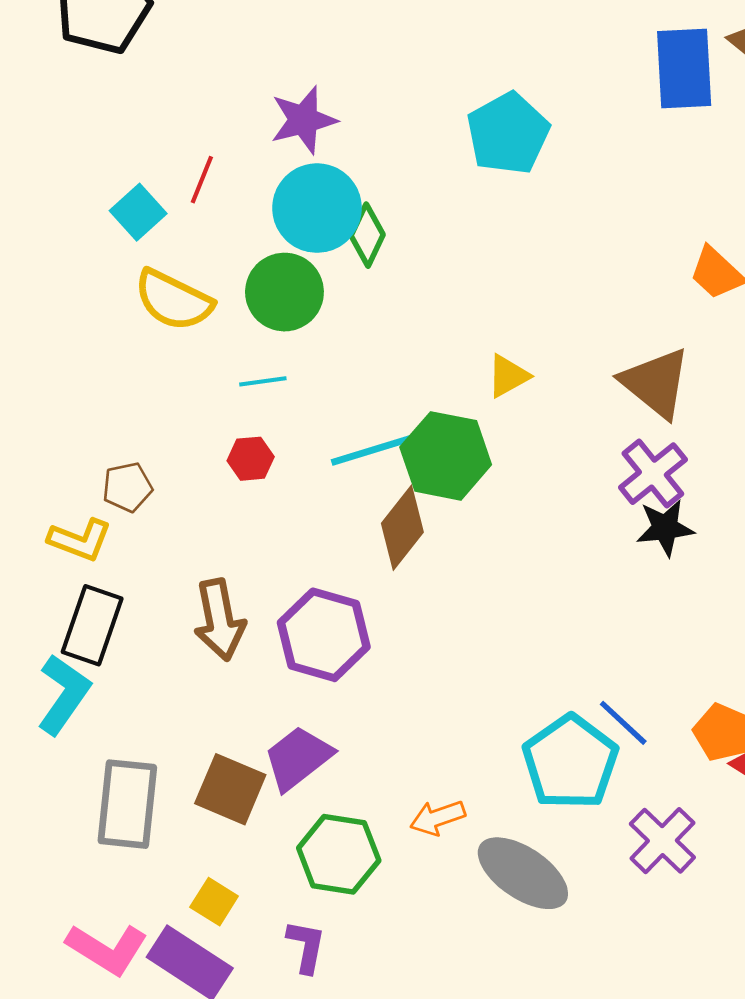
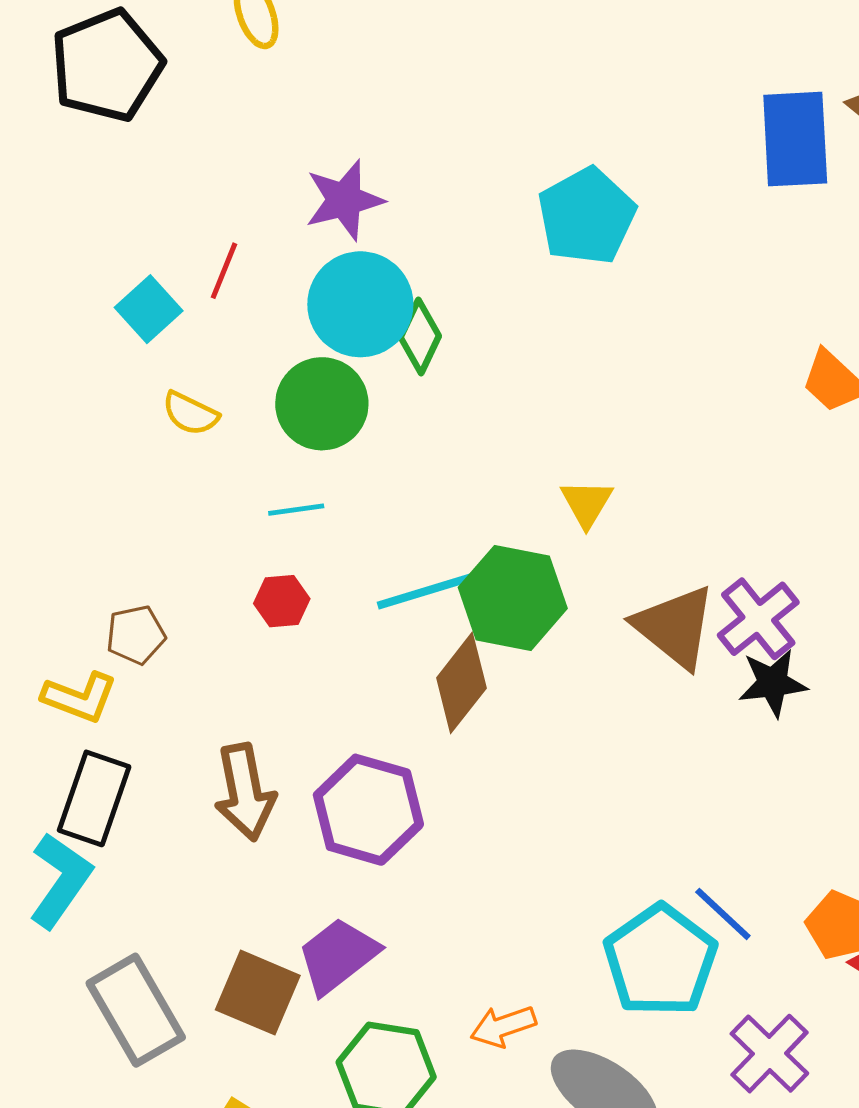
yellow semicircle: (173, 300) -> (190, 413), size x0.6
yellow triangle: (508, 376) -> (587, 503), turned -30
brown triangle: (656, 383) -> (675, 627), moved
gray rectangle: (127, 804) -> (136, 1010), turned -36

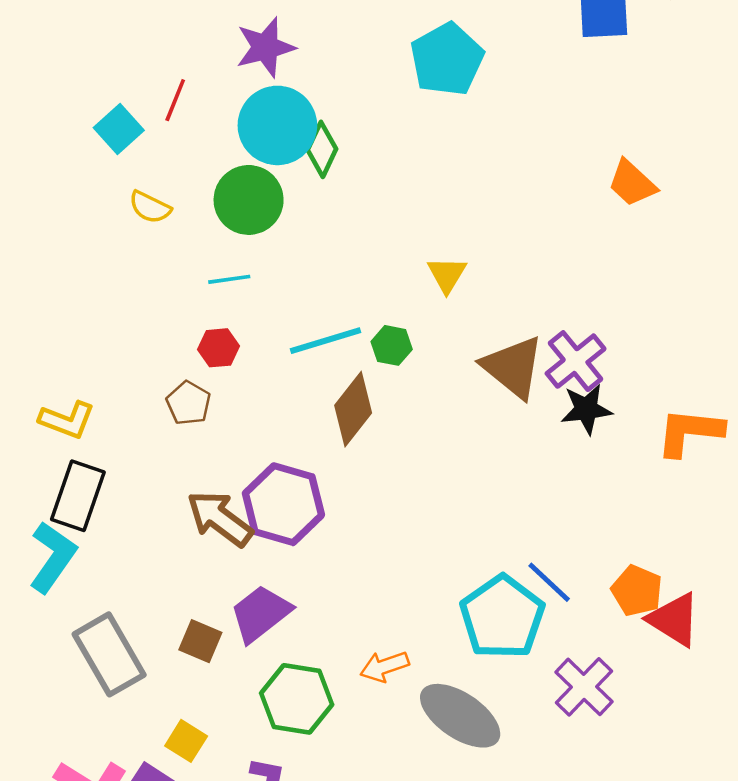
green hexagon: (513, 598) -> (392, 345), size x0.5
brown pentagon: (136, 635) -> (188, 403), moved, turned -30
brown arrow: (245, 792) -> (220, 519), moved, turned 138
brown square: (258, 993) -> (200, 641), size x0.7

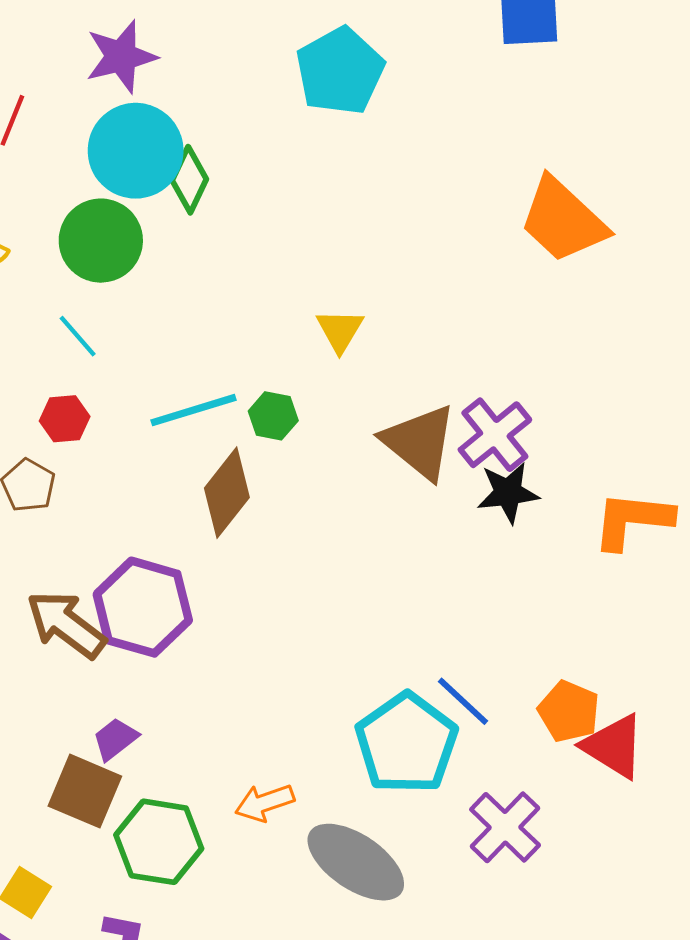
orange trapezoid: (632, 183) -> (563, 220), size x1.5
cyan line: (229, 279) -> (78, 336), turned 57
purple trapezoid: (261, 614) -> (115, 739), size x0.6
brown square: (200, 641) -> (85, 791), moved, size x1.4

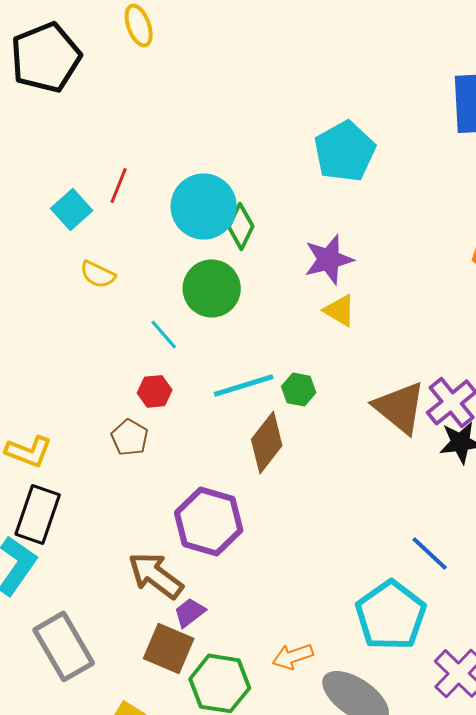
purple star: (121, 57) -> (329, 259), moved
green circle: (101, 241) -> (212, 288), moved
yellow triangle: (340, 330) -> (340, 310), moved, turned -30
brown arrow: (66, 624) -> (156, 575), moved
blue line: (463, 701) -> (430, 553), moved

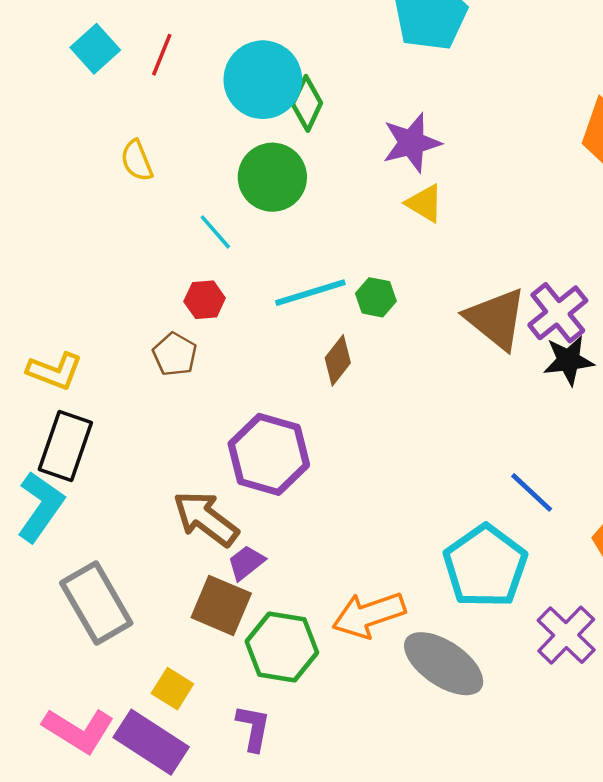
cyan square: (72, 209) -> (95, 49), moved
yellow semicircle: (98, 274) -> (137, 161), turned 42
brown diamond: (267, 442) -> (338, 360), size x0.7
orange arrow: (293, 656) -> (369, 615), size x1.5

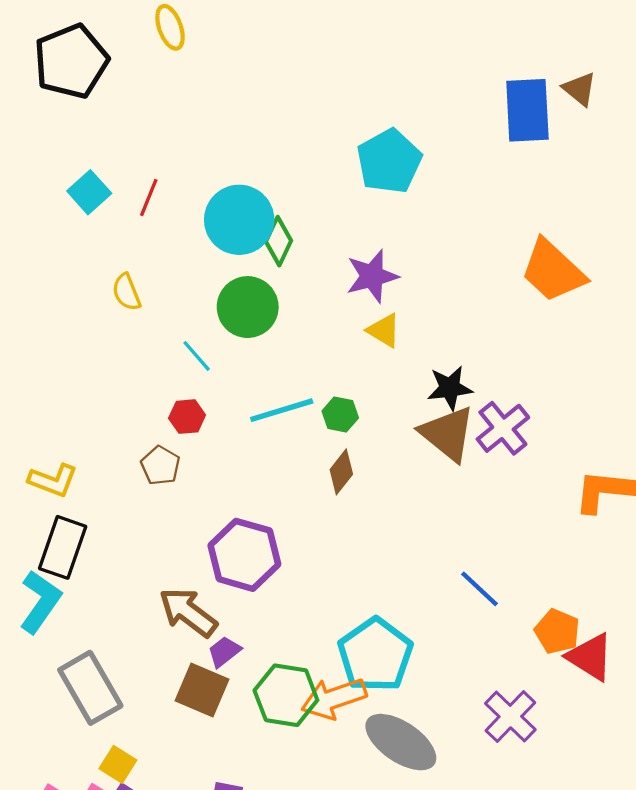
brown diamond: (338, 360) -> (341, 472), moved
black star: (569, 360) -> (450, 388), moved
cyan pentagon: (485, 566) -> (375, 655), moved
green hexagon: (282, 647) -> (286, 695), moved
yellow square: (172, 689) -> (118, 764), moved

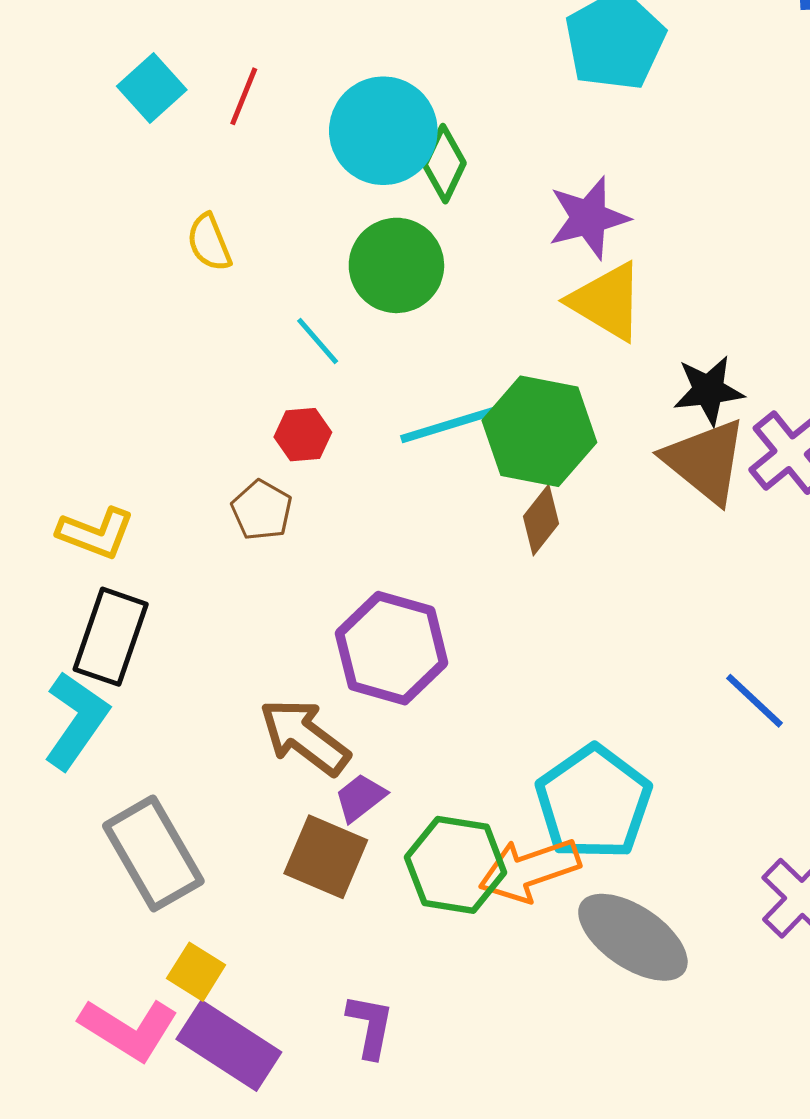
yellow triangle: (384, 330) -> (607, 302), size x1.5
green hexagon: (340, 414) -> (539, 431), size x2.0

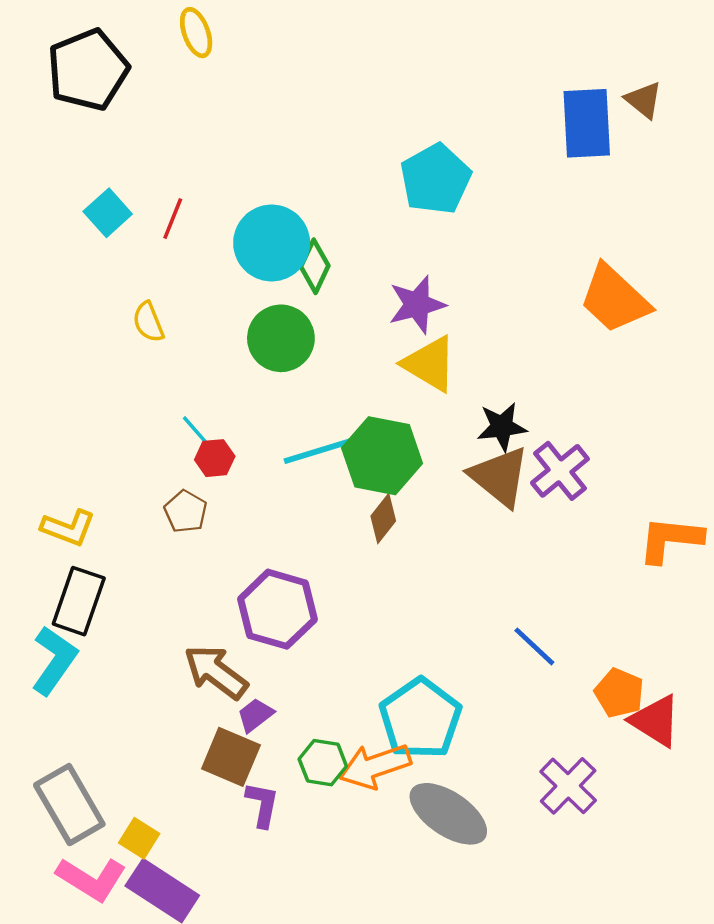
cyan line: (318, 341) -> (197, 432), moved
gray rectangle: (153, 853) -> (69, 805), moved
green hexagon: (456, 865) -> (323, 763), size x0.7
purple L-shape: (370, 1026) -> (262, 805), moved

